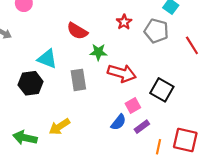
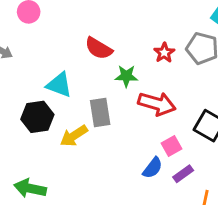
red star: (124, 22) -> (164, 53), moved
yellow arrow: (59, 127) -> (74, 136), moved

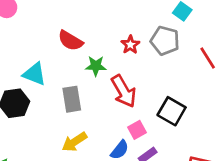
red arrow: (157, 104) -> (124, 91), turned 44
yellow arrow: (74, 136) -> (74, 142), moved

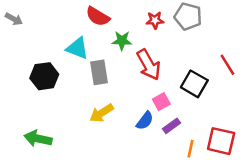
red star: (130, 45) -> (155, 20), turned 30
red line: (208, 58) -> (227, 65), moved
cyan triangle: (34, 74) -> (77, 48), moved

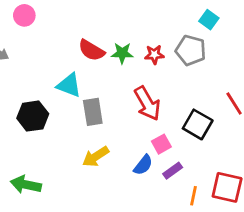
green star: (122, 41) -> (122, 53), moved

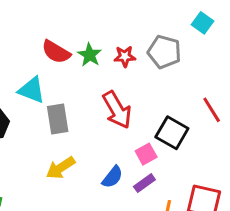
cyan square: (209, 20) -> (202, 23), moved
green star: (122, 53) -> (90, 55), turned 30
pink square: (161, 144) -> (146, 154), moved

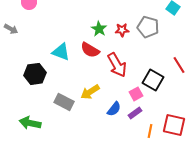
red semicircle: (56, 52) -> (90, 50), moved
gray rectangle: (58, 119) -> (64, 102), moved, turned -54
yellow arrow: (61, 168) -> (90, 92), moved

